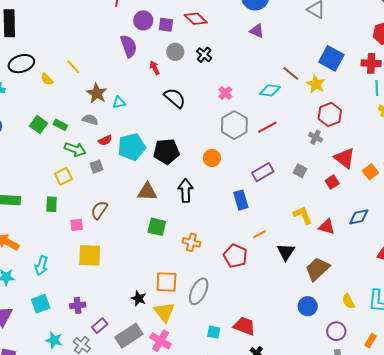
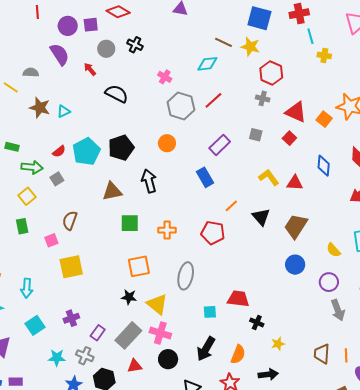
gray semicircle: (90, 120) -> (31, 72), moved
blue diamond: (359, 217) -> (324, 166), turned -60
orange square: (166, 282) -> (139, 266), moved

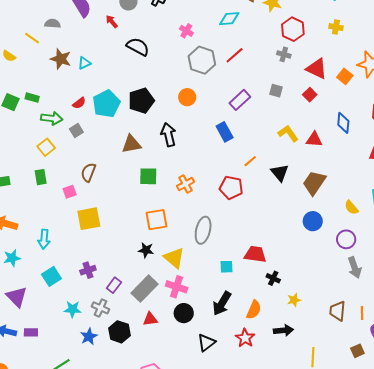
yellow cross: (324, 55) -> (336, 27), moved
orange cross: (167, 230) -> (185, 184), turned -30

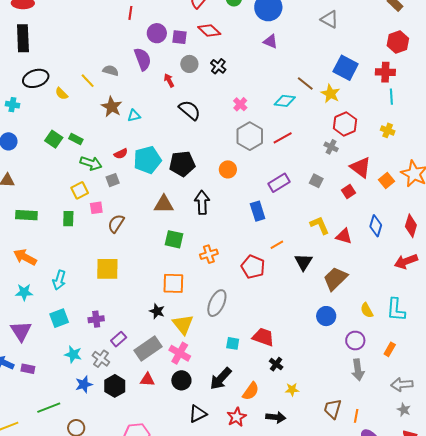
pink square: (70, 192) -> (96, 208), moved

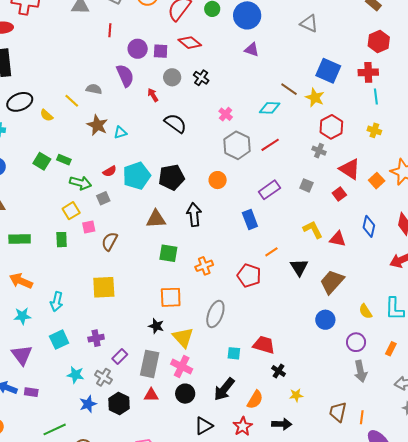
gray rectangle: (148, 349) -> (150, 364), turned -40

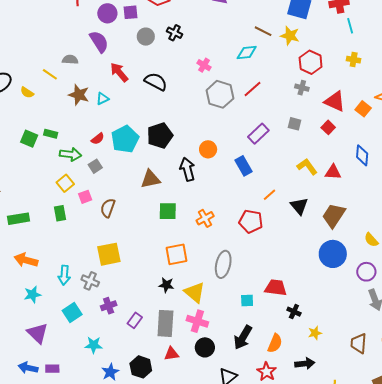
red arrow: (153, 95) -> (119, 72), moved, size x1.5
orange circle: (218, 180) -> (208, 149), moved
blue circle: (325, 320) -> (333, 254), size x1.4
gray cross: (103, 377) -> (90, 281), moved

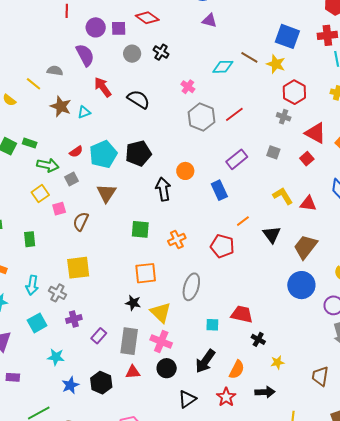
cyan diamond: (247, 52) -> (223, 67), moved
brown triangle: (150, 179) -> (106, 193), moved, turned -50
green rectangle: (60, 213) -> (30, 239), moved

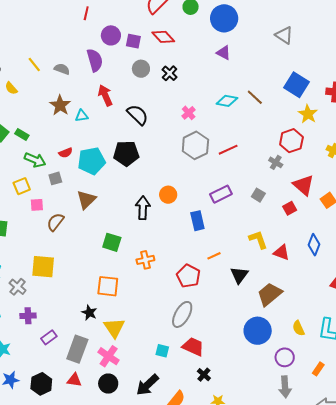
yellow star: (276, 64) -> (308, 114), moved
yellow line: (34, 84) -> (34, 65), moved
black pentagon: (138, 153) -> (126, 153), moved
gray ellipse: (191, 287) -> (182, 314), moved

